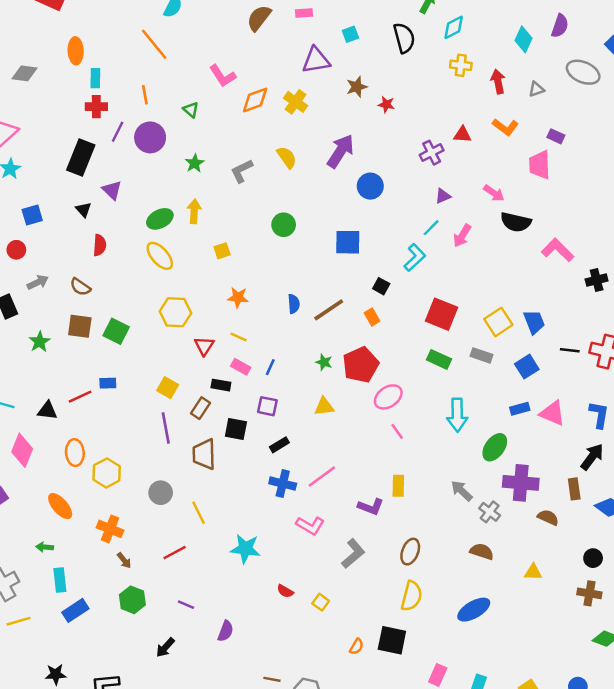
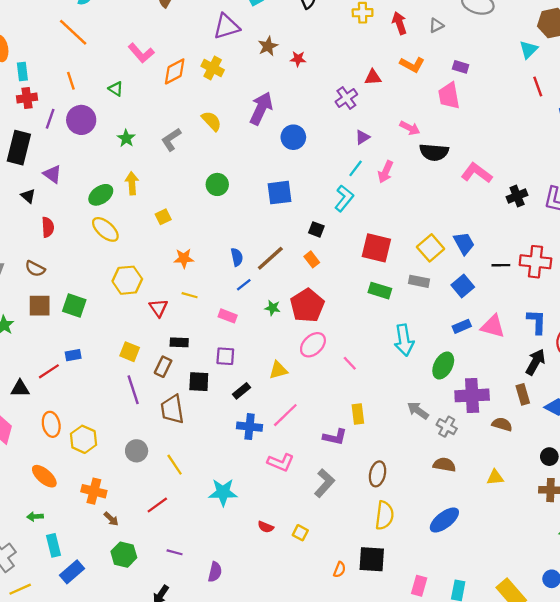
pink rectangle: (241, 367) -> (228, 316), moved
blue line: (270, 367) -> (244, 285), moved, turned 35
pink ellipse: (388, 397) -> (313, 345), moved
yellow triangle: (324, 407) -> (278, 370), moved

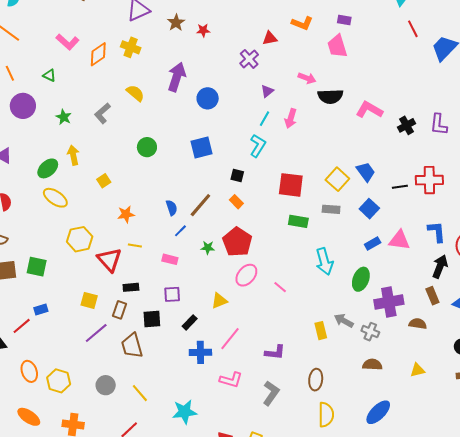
red triangle: (158, 308) -> (109, 260), size x1.5
purple line: (133, 390) -> (96, 333), turned 75
yellow rectangle: (358, 414) -> (321, 331), moved

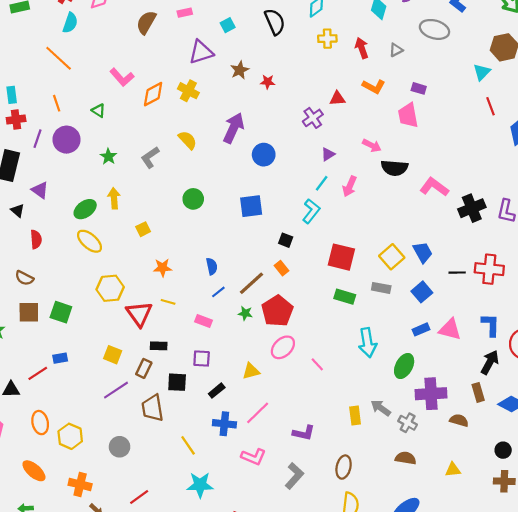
black cross: (407, 125) -> (472, 208), size x1.4
brown line: (200, 205) -> (252, 283), moved
yellow line: (140, 393) -> (188, 445), moved

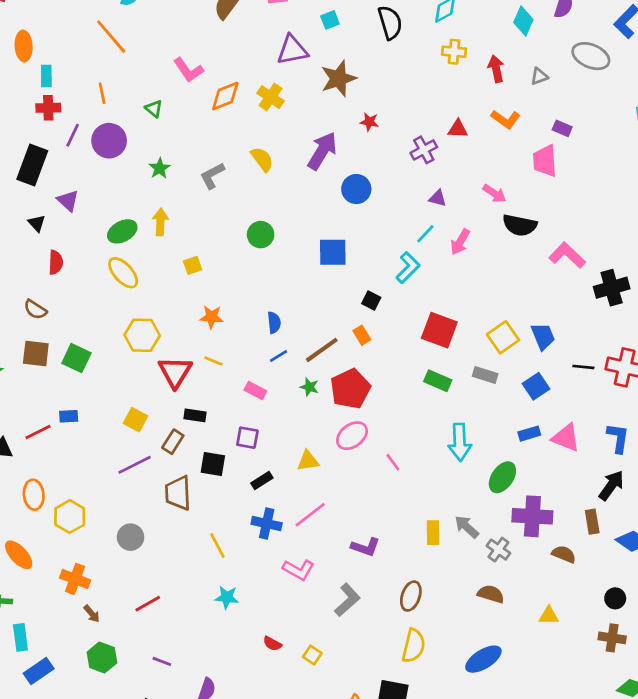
brown star: (240, 70) -> (338, 79), size x1.5
red star: (268, 82) -> (369, 122), moved
purple triangle: (328, 154) -> (438, 198), turned 40
cyan star: (200, 485) -> (227, 597), size x0.7

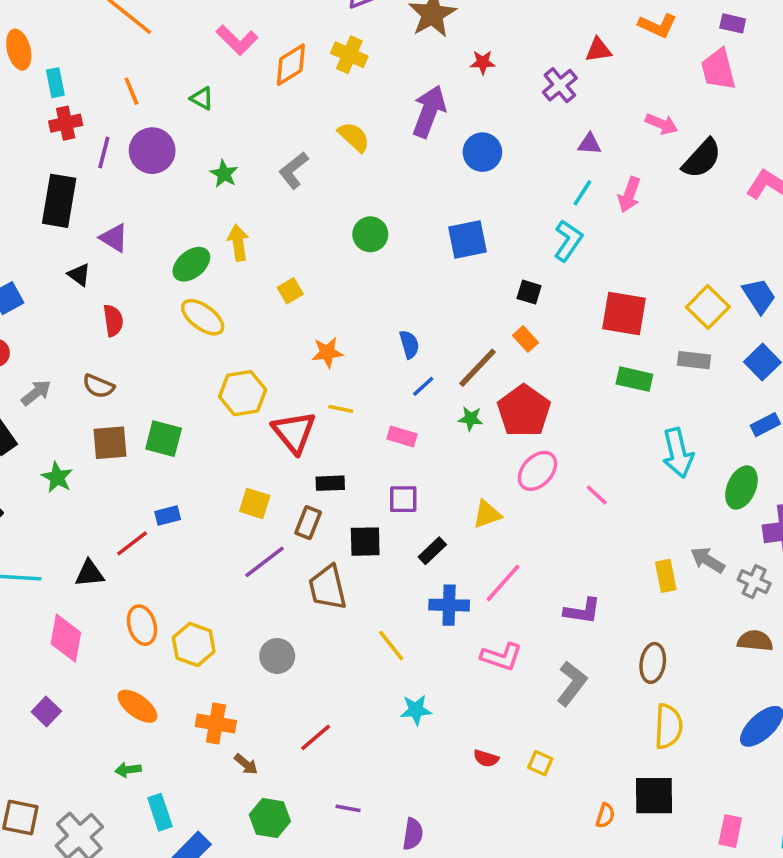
black semicircle: (520, 225) -> (702, 159), turned -48

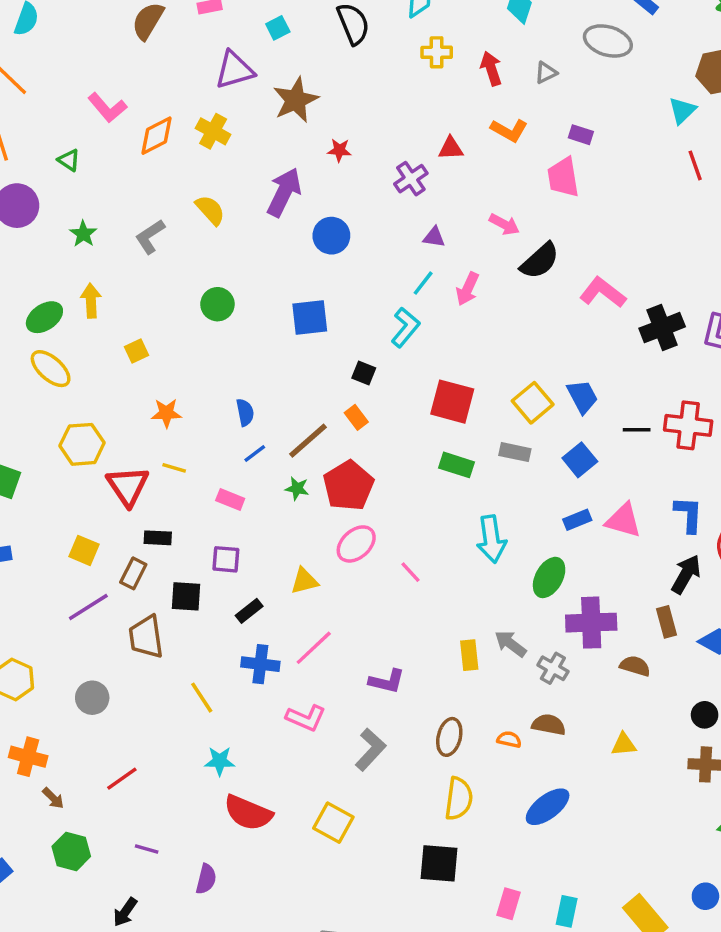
red semicircle: (486, 758) -> (248, 813), moved, size x2.0
yellow square: (540, 763) -> (333, 823), size x1.6
orange semicircle: (605, 816) -> (509, 739), moved, turned -100

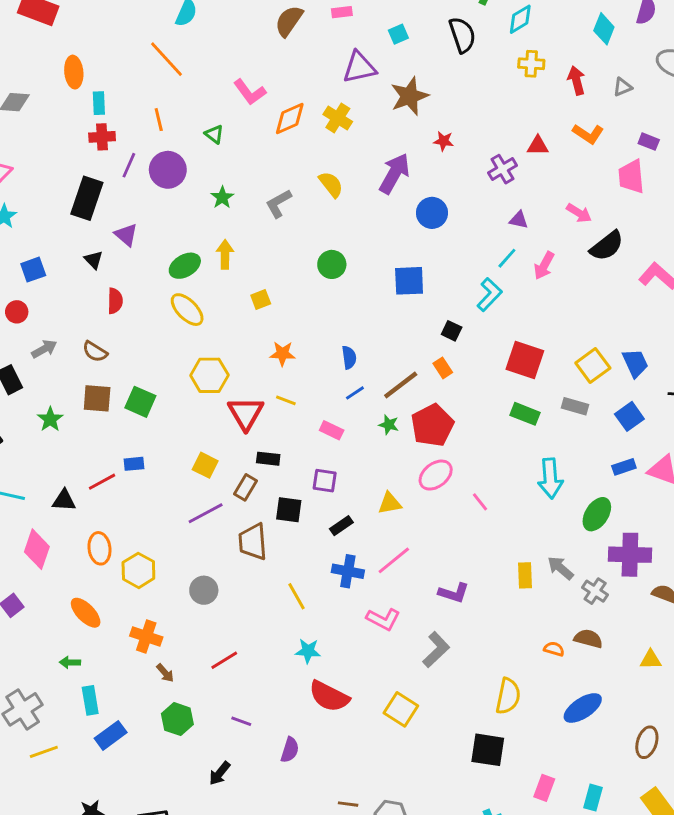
brown ellipse: (449, 737) -> (647, 742), moved

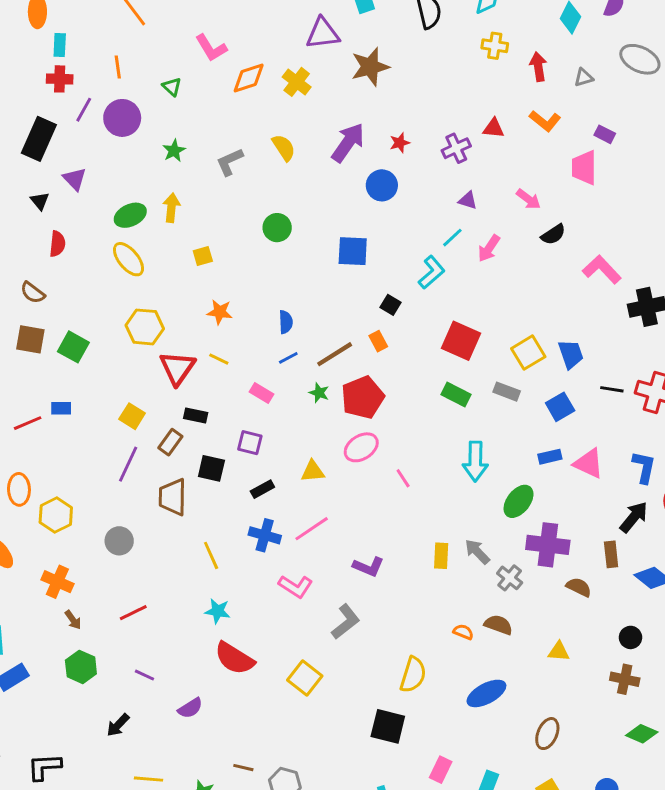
red star: (444, 141) -> (400, 143), moved, turned -30
black semicircle: (607, 246) -> (553, 234), size x0.7
purple line: (206, 513) -> (128, 464), turned -42
purple semicircle: (290, 750) -> (190, 708), turned 35

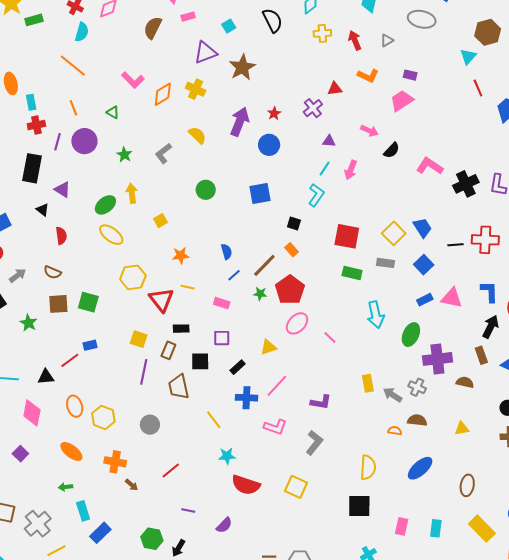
pink trapezoid: (584, 168) -> (402, 101), turned 70
gray arrow: (477, 552) -> (393, 395), moved
green hexagon: (81, 667) -> (152, 539), moved

